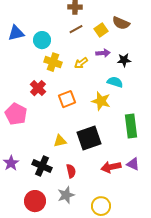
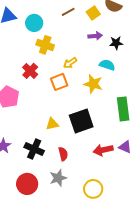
yellow arrow: (81, 63) -> (70, 63), moved

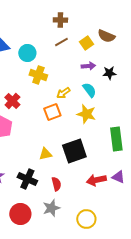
cyan semicircle: (107, 65) -> (89, 90), moved, turned 35
red cross: (30, 71) -> (12, 101), moved

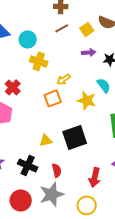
cyan semicircle: (89, 90) -> (104, 85), moved
red arrow: (96, 180) -> (95, 177), moved, turned -66
gray star: (51, 208) -> (52, 194), size x1.4

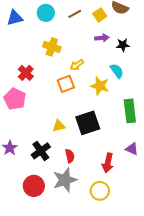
cyan circle: (28, 39) -> (46, 13), moved
black cross: (28, 165) -> (41, 151), turned 30

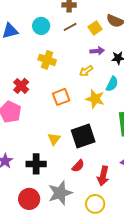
yellow arrow: (77, 65) -> (86, 71), moved
cyan semicircle: (117, 71) -> (112, 84), turned 63
yellow triangle: (59, 126) -> (54, 139), turned -40
black cross: (41, 151) -> (36, 164), turned 36
red semicircle: (70, 156) -> (78, 166), moved, turned 56

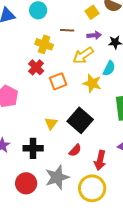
brown line: (70, 27) -> (67, 30), moved, turned 32
yellow arrow: (86, 71) -> (83, 55), size x1.5
red cross: (21, 86) -> (36, 67), moved
black square: (83, 136) -> (80, 120), turned -30
yellow circle: (95, 204) -> (92, 188), size x1.4

